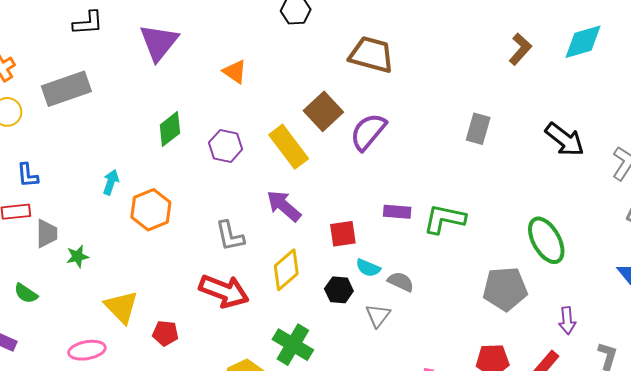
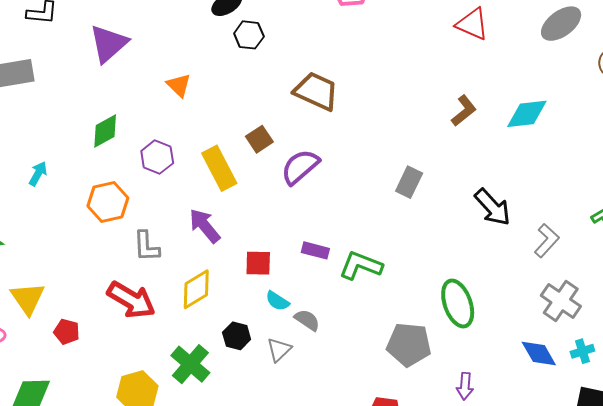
brown square: (323, 111) -> (259, 139), size x0.7
orange hexagon: (151, 210) -> (108, 202), moved
black hexagon: (339, 290) -> (237, 336), moved

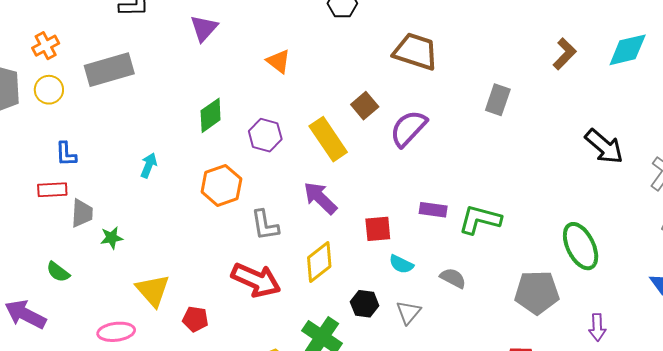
purple triangle: (109, 44) -> (204, 28), size x0.7
gray rectangle: (409, 182) -> (498, 100), moved
gray semicircle: (307, 320) -> (453, 278), moved

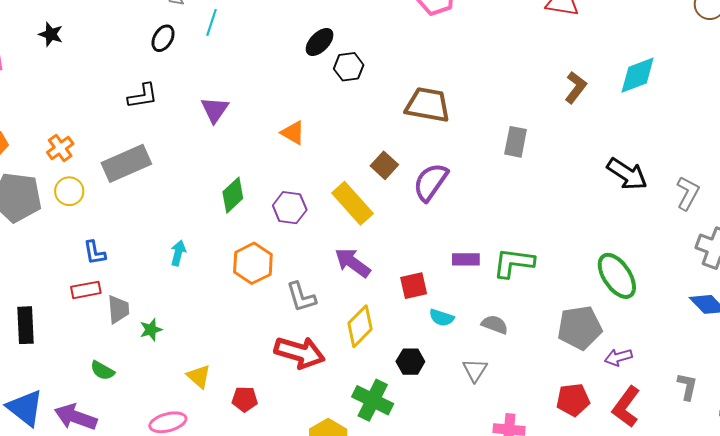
yellow triangle: (153, 290) -> (199, 376), size x0.7
gray triangle: (408, 312) -> (475, 370), moved
purple arrow: (597, 327) -> (618, 357), moved, turned 84

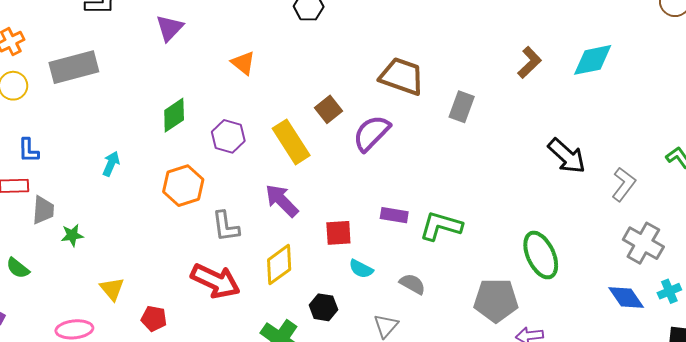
brown trapezoid: (428, 105) -> (402, 76), moved

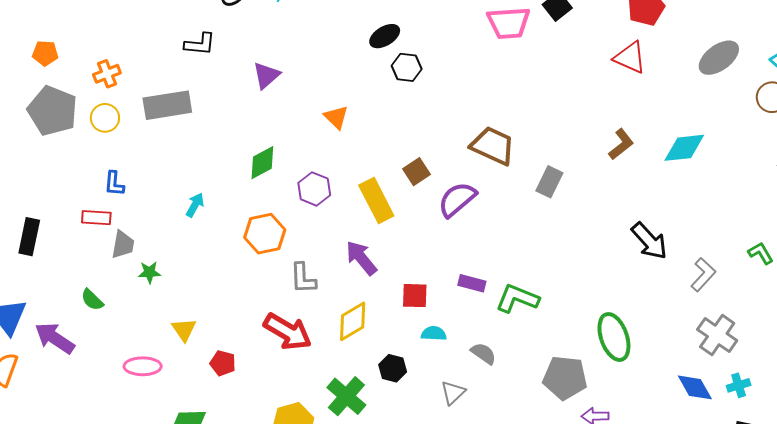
cyan semicircle: (361, 269) -> (434, 334), turned 150

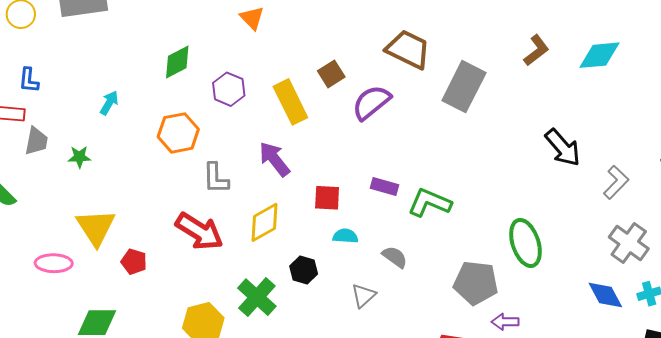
gray rectangle: (549, 182) -> (464, 87), size x1.6
green star: (149, 272) -> (79, 157), moved
yellow triangle: (184, 330) -> (96, 227), size x1.6

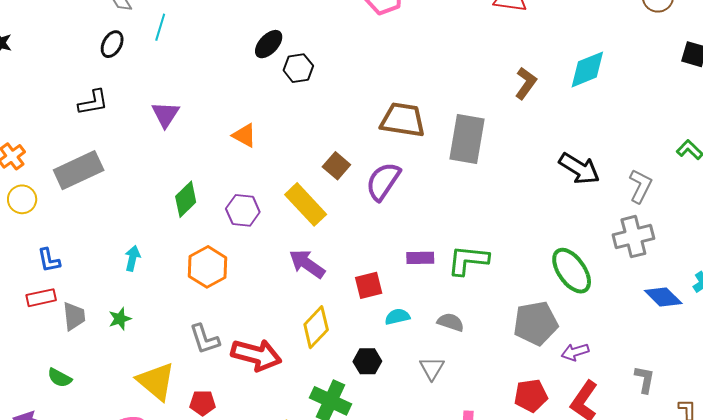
gray L-shape: (216, 178) -> (205, 339), moved
gray cross: (629, 243) -> (633, 237), moved, turned -33

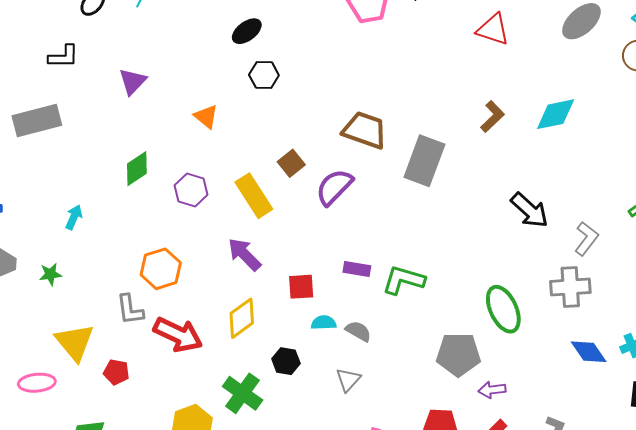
black hexagon: (298, 68) -> (264, 75), moved
orange hexagon: (207, 267) -> (161, 269), moved
gray semicircle: (451, 322) -> (358, 331), moved

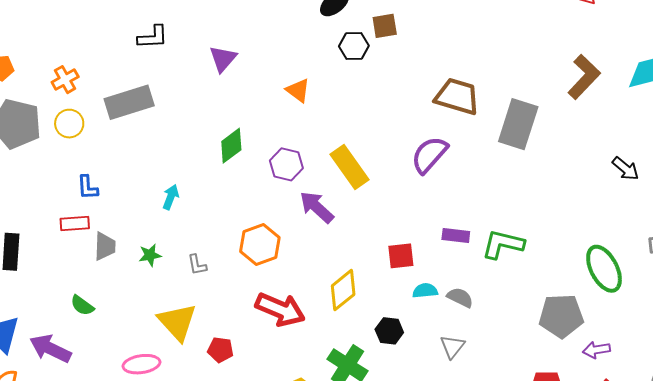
brown L-shape: (492, 117) -> (584, 77), size x1.4
brown square: (291, 163) -> (385, 26), moved, turned 32
black arrow: (530, 210) -> (625, 169), size x0.7
purple arrow: (244, 254) -> (317, 207), moved
gray L-shape: (130, 310) -> (197, 265), moved, size x0.7

